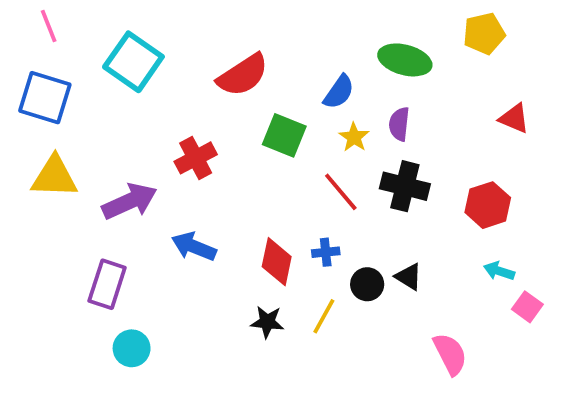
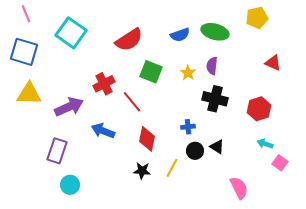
blue semicircle: (339, 92) -> (180, 35), moved, turned 36
red line: (341, 192) -> (132, 102), moved
blue cross: (326, 252) -> (188, 127), moved

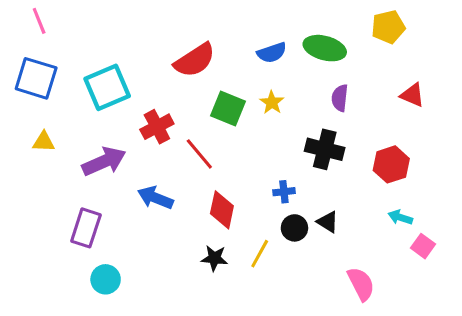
cyan square: (71, 33) -> (107, 87), moved, turned 32
purple semicircle: (212, 66) -> (340, 98), moved
yellow star: (188, 73) -> (272, 103), moved
yellow triangle: (29, 94) -> (44, 142), size x0.6

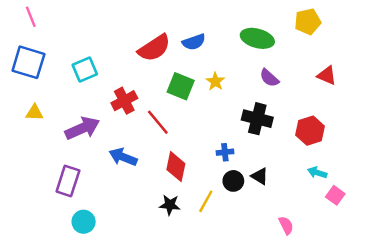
blue semicircle: (272, 53) -> (194, 42), moved
cyan square: (107, 87) -> (85, 70), size x0.7
purple semicircle: (340, 98) -> (269, 78), turned -54
pink semicircle: (361, 284) -> (286, 225), size x0.7

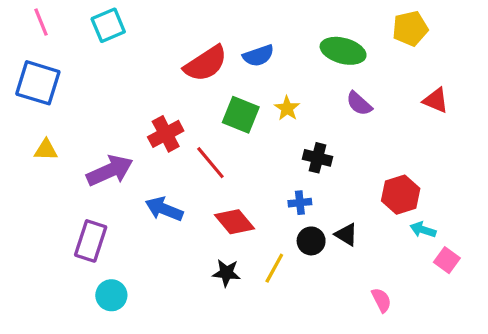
cyan square: (85, 70) -> (108, 25), moved
black cross: (257, 119) -> (317, 158), moved, size x0.7
red hexagon: (310, 131) -> (401, 195), moved
red diamond: (176, 167) -> (234, 222), turned -52

